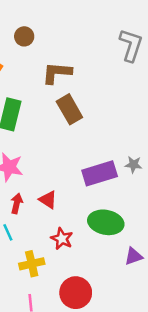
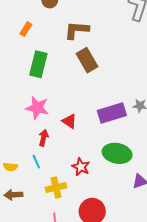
red triangle: (48, 200) -> (69, 121), moved

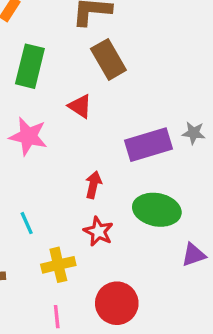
red triangle: (69, 121) -> (80, 106), moved
red arrow: (44, 138) -> (93, 185), moved

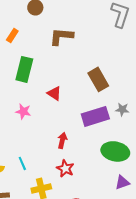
brown rectangle: (108, 59) -> (98, 79), moved
pink star: (28, 136) -> (23, 111), size x0.7
green ellipse: (157, 210) -> (115, 151), moved

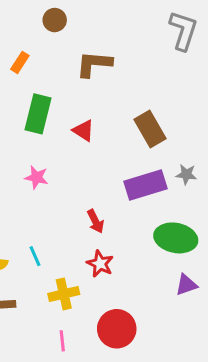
red triangle: (54, 93) -> (83, 130), moved
red arrow: (62, 140) -> (96, 221), turned 140

